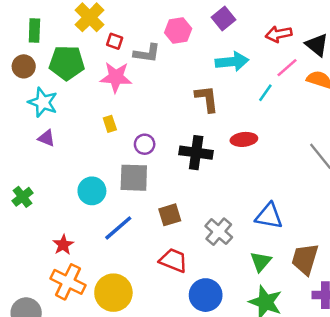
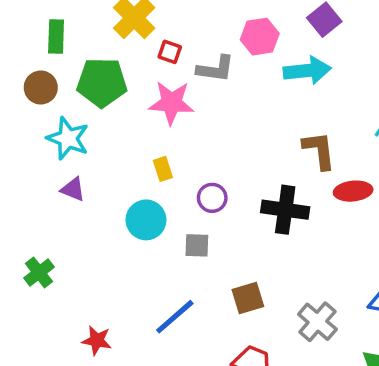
cyan arrow: (232, 62) -> (307, 71), moved
brown L-shape: (207, 99) -> (319, 150), moved
gray square: (134, 178) -> (197, 245), size x0.6
cyan circle: (92, 191) -> (146, 220), moved
red star: (63, 245) -> (97, 340), turned -30

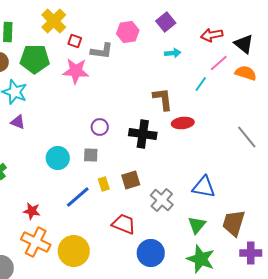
cyan arrow: (307, 71) -> (173, 53), moved, size x0.6
yellow rectangle: (163, 169) -> (104, 184), moved
cyan circle: (146, 220) -> (58, 158), moved
brown square: (248, 298) -> (131, 180), moved

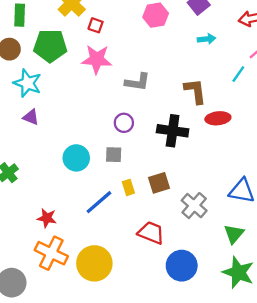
gray L-shape: (102, 51) -> (137, 82), moved

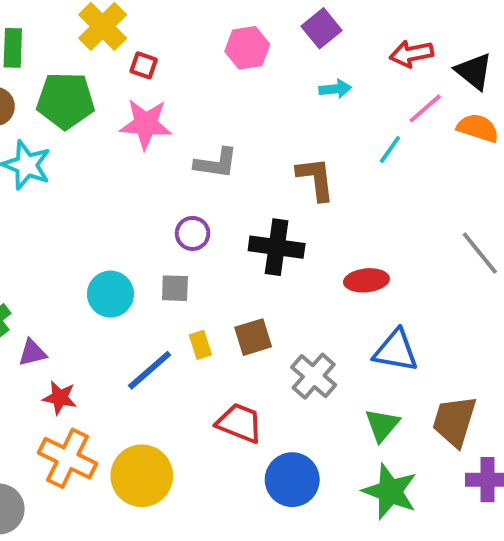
purple triangle: (31, 117) -> (32, 353), moved, turned -36
red ellipse: (218, 118) -> (366, 280), moved

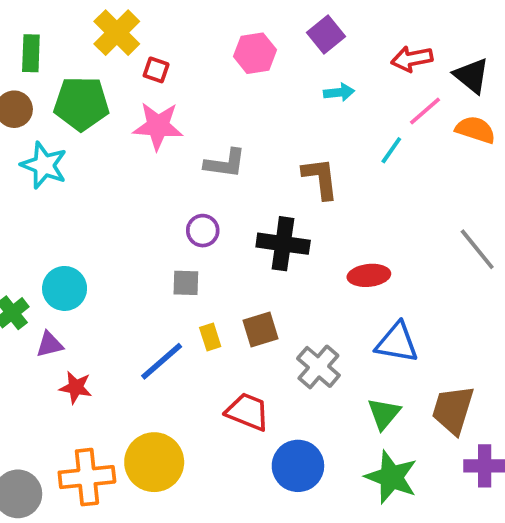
cyan circle: (110, 294) -> (65, 288), moved
orange cross: (67, 458) -> (87, 477), moved, turned -32

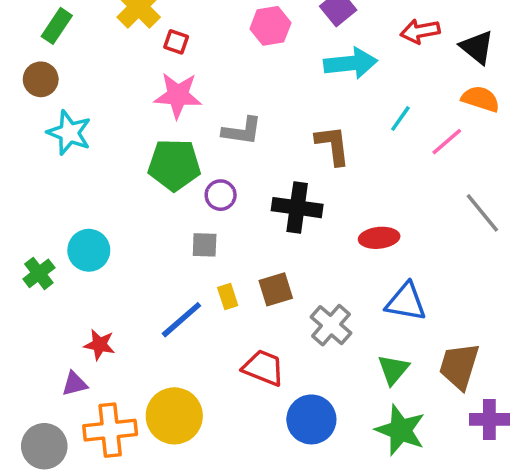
green rectangle: (31, 53) -> (57, 26), turned 32
cyan arrow: (339, 92) -> (351, 63), size x1.8
green pentagon: (81, 104) -> (174, 165), moved
pink line: (425, 111) -> (447, 142), moved
purple triangle: (50, 344) -> (75, 384), moved

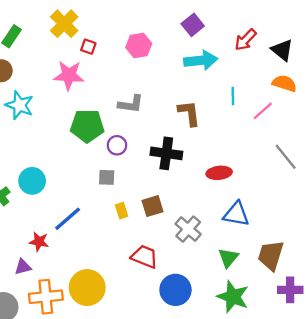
pink hexagon: (270, 26) -> (139, 45), moved
red arrow: (420, 31) -> (245, 40), turned -35
pink star: (178, 95) -> (69, 75), moved
cyan line: (400, 118) -> (233, 96), turned -36
blue line: (181, 320) -> (68, 219), moved

